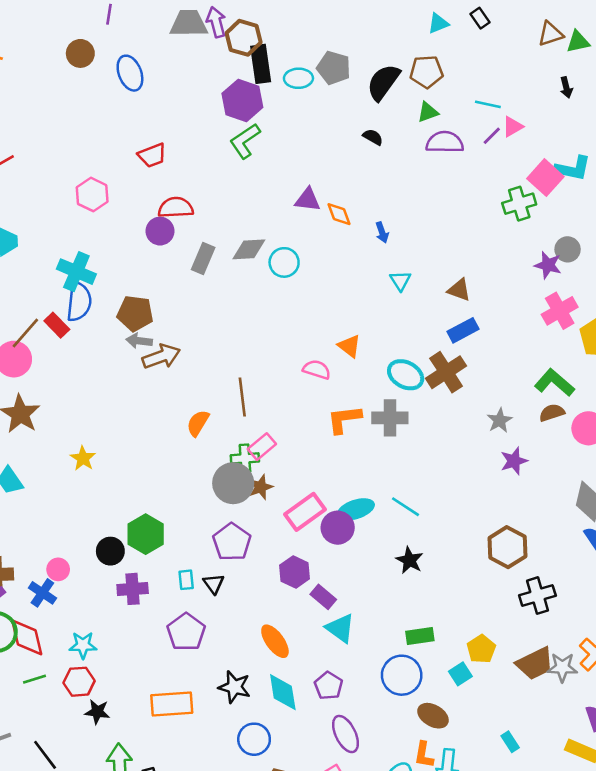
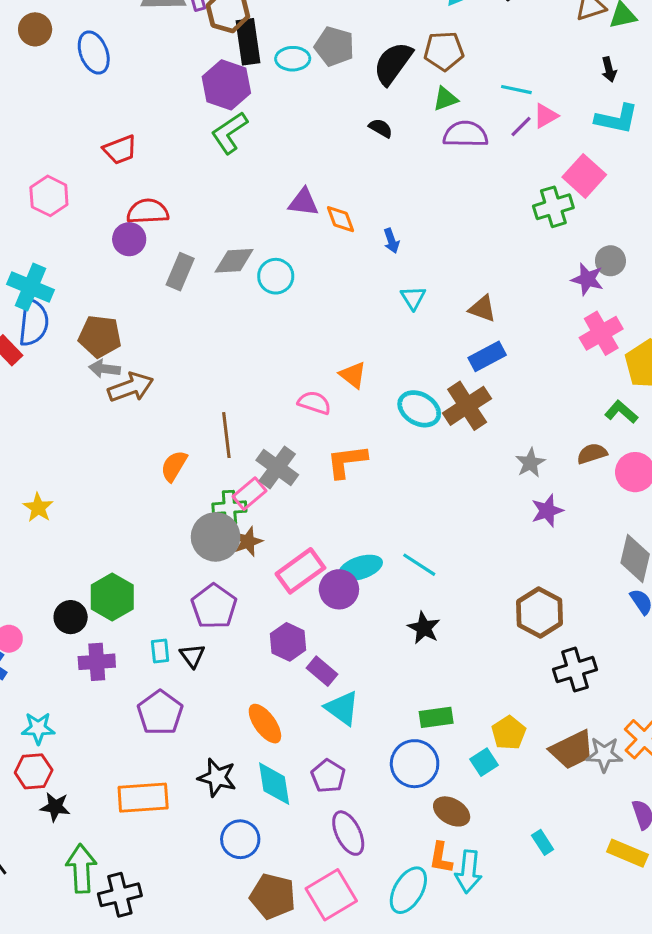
cyan L-shape: (573, 168) -> (617, 119), moved
green L-shape: (554, 383) -> (621, 412), moved, size x0.7
gray cross: (390, 418) -> (277, 467), moved, turned 36

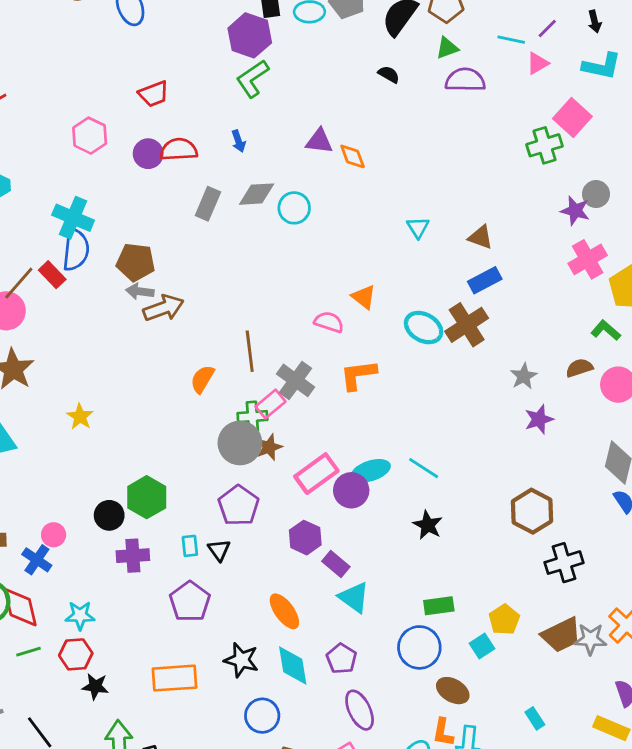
purple line: (521, 127) -> (547, 28), moved
purple circle: (129, 239) -> (148, 154), moved
blue arrow: (391, 241) -> (239, 141), moved

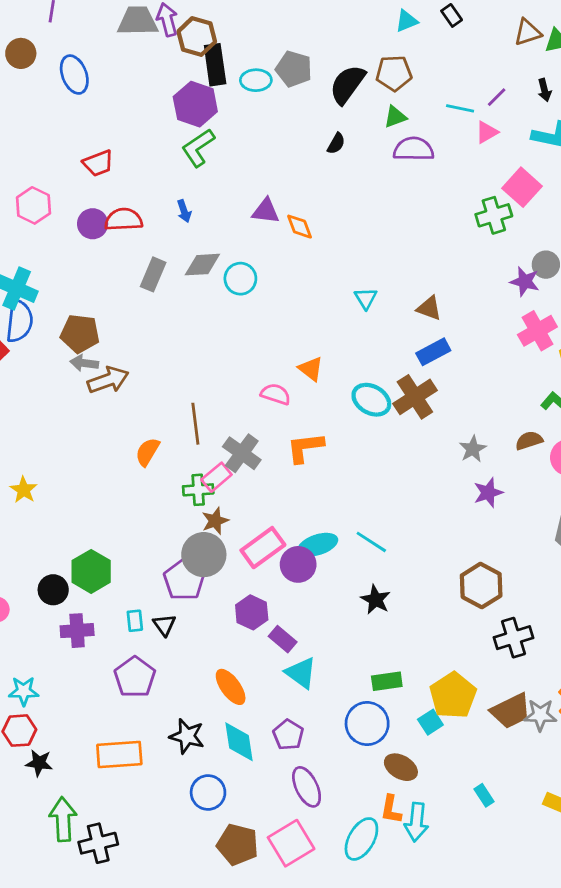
black semicircle: (389, 74) -> (336, 144), turned 90
gray circle: (240, 443) -> (204, 555), moved
yellow pentagon: (504, 620) -> (453, 695), size x1.5

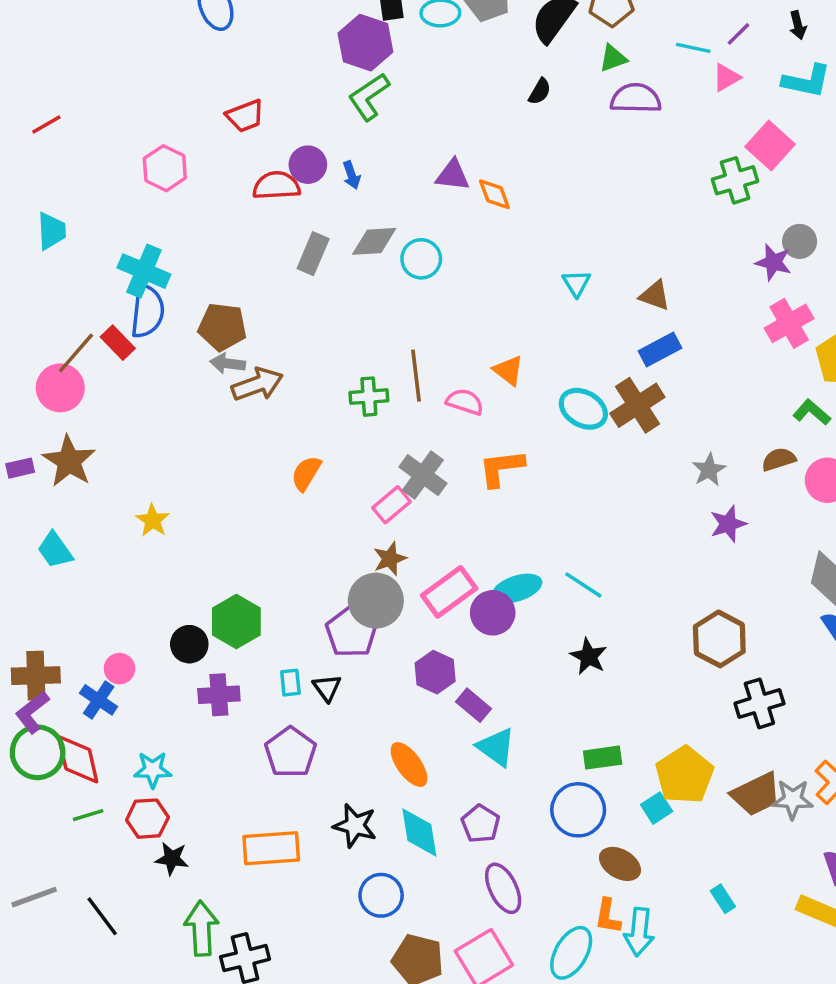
purple circle: (93, 224) -> (308, 165), moved
brown line: (195, 424) -> (416, 376), moved
green cross: (198, 490) -> (369, 397), moved

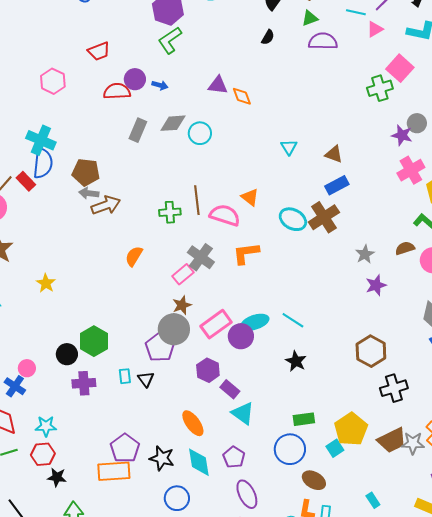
blue arrow: (351, 175) -> (160, 85), turned -56
pink semicircle: (465, 402) -> (225, 215), size x1.4
purple pentagon: (290, 752) -> (125, 448), moved

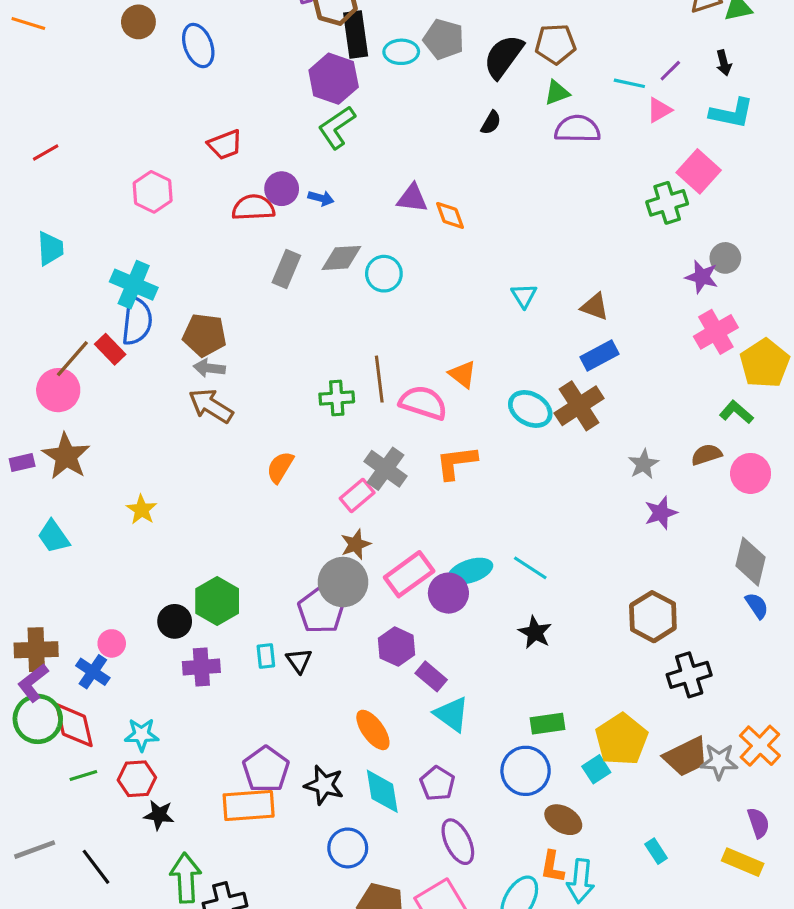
brown arrow: (106, 205) -> (211, 406), moved, turned -128

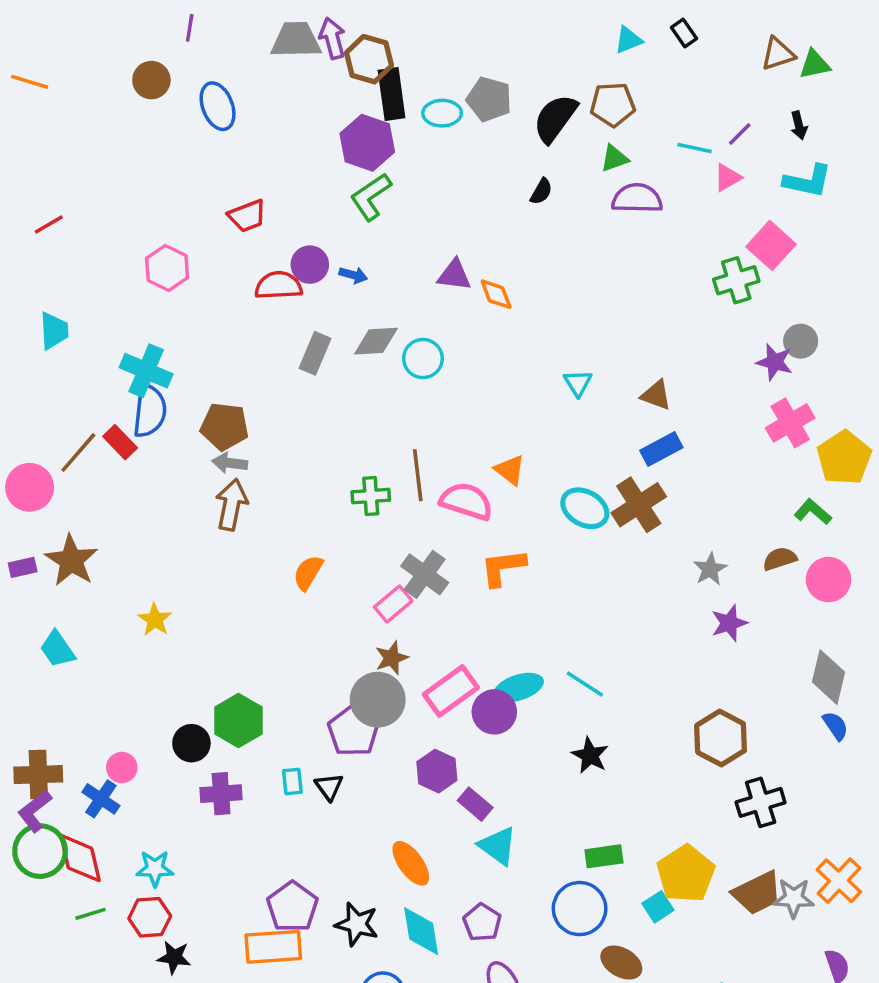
pink circle: (58, 390) -> (30, 487), moved
brown arrow: (211, 406) -> (231, 505), turned 69

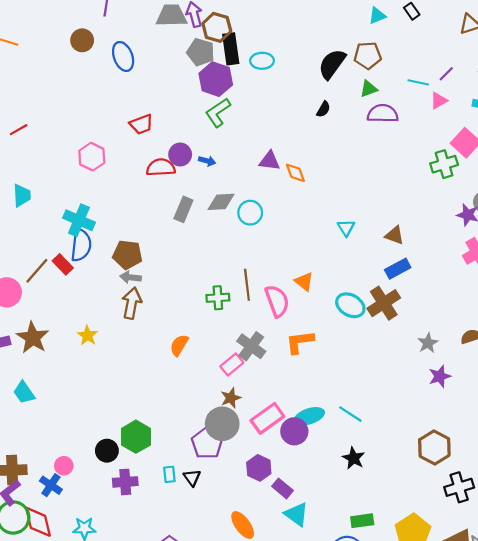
gray pentagon: (489, 99) -> (201, 52), moved
pink semicircle: (466, 501) -> (277, 301), turned 52
yellow star: (155, 620) -> (88, 335), moved

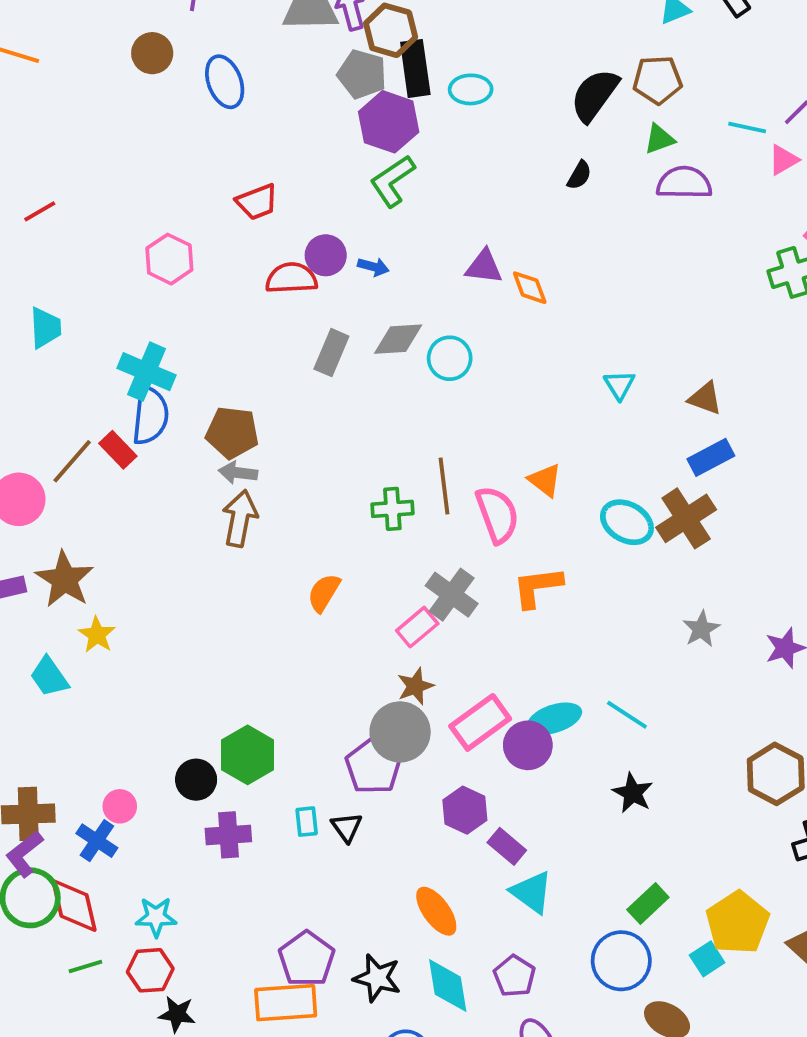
yellow star: (88, 335) -> (97, 635), moved
gray star: (428, 343) -> (701, 629), moved
green rectangle: (362, 521) -> (648, 904), turned -35

